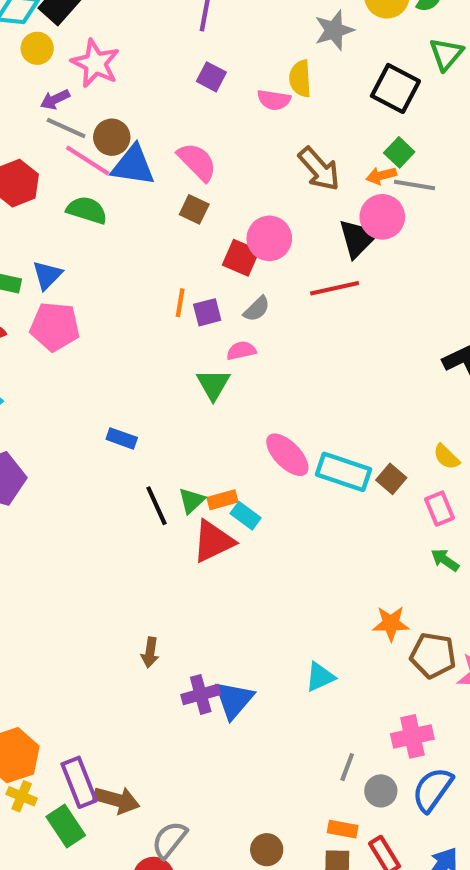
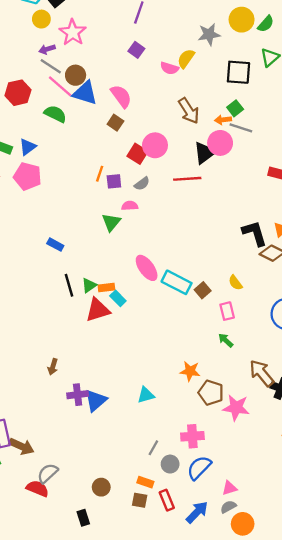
yellow semicircle: (300, 79) -> (186, 59), turned 30
black square: (395, 88) -> (238, 72), turned -32

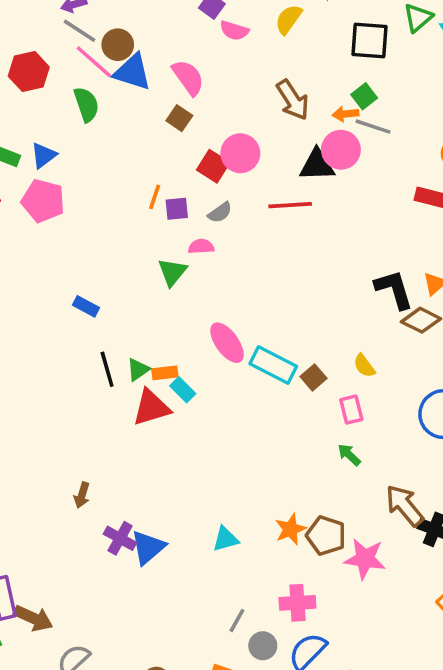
pink semicircle: (169, 68) -> (234, 31), moved
green semicircle: (55, 114) -> (86, 104), turned 45
black triangle: (205, 153) -> (317, 165), turned 35
orange star: (190, 371) -> (290, 529), moved, turned -30
purple cross: (78, 395) -> (120, 538), turned 36

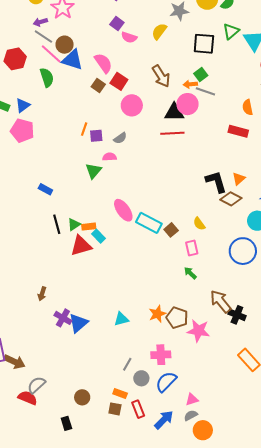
red square: (213, 166) -> (119, 81), moved
red line: (290, 205) -> (172, 133), moved

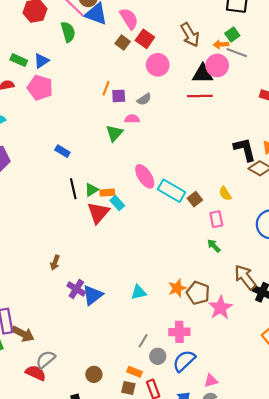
red triangle: (81, 246) -> (98, 213), turned -35
pink star: (198, 331) -> (220, 308), turned 30

